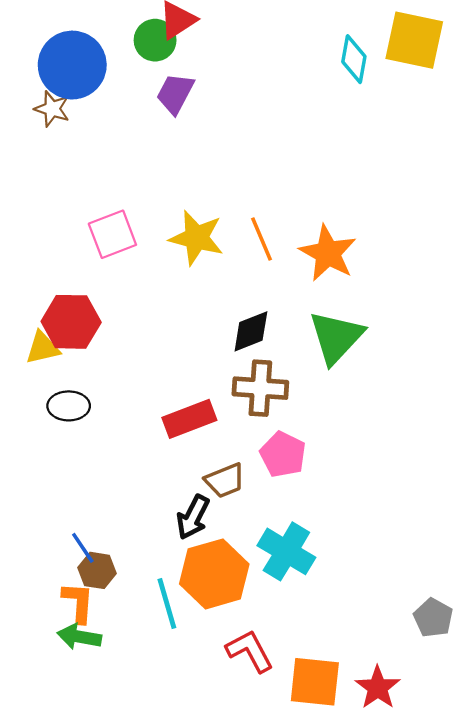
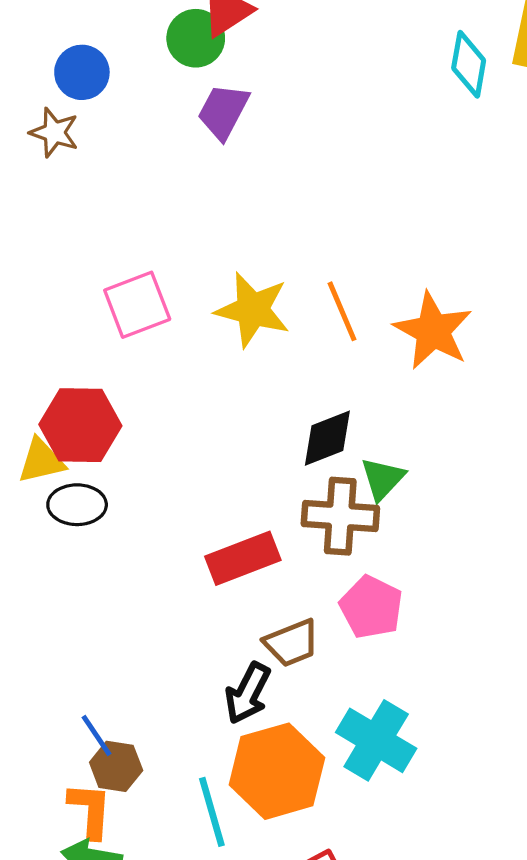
blue circle: (72, 65) -> (82, 72), size x0.6
green triangle: (336, 337) -> (383, 479), moved, size x0.6
black ellipse: (69, 406) -> (77, 505), moved

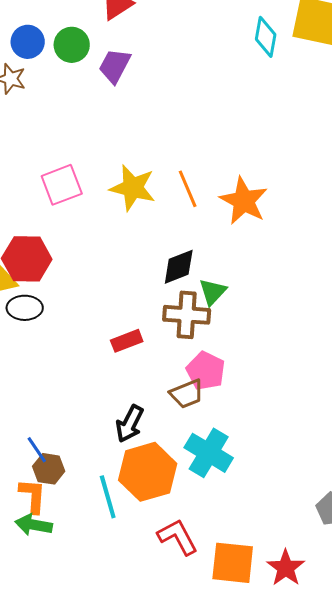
green circle: (196, 38) -> (72, 45), moved
red rectangle: (243, 558) -> (127, 341), size x0.7
brown trapezoid: (292, 643) -> (187, 394), moved

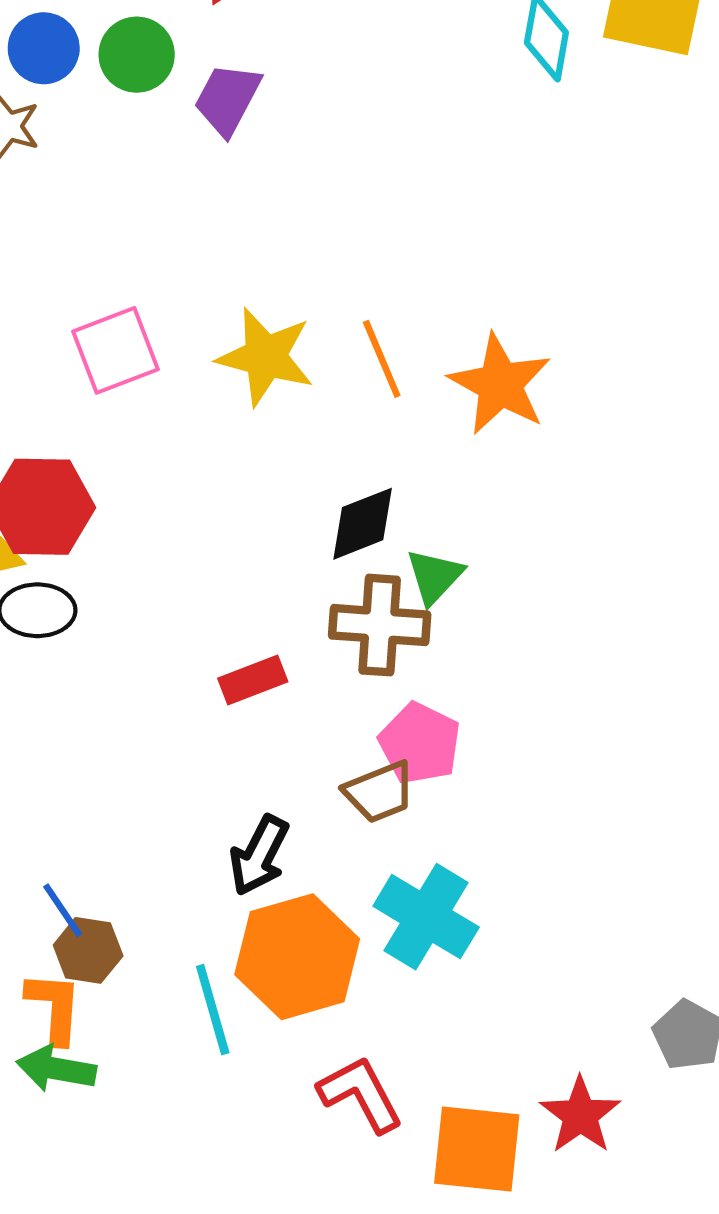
red star: (286, 568) -> (580, 1115), moved

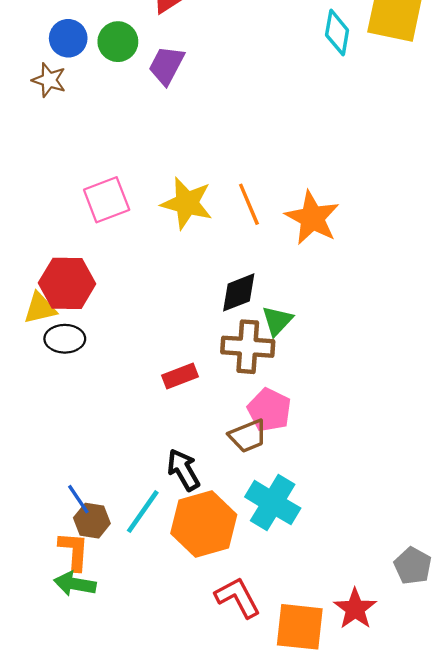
black arrow: (259, 855) -> (183, 470), turned 123
cyan line: (213, 1010) -> (143, 512), moved, turned 51

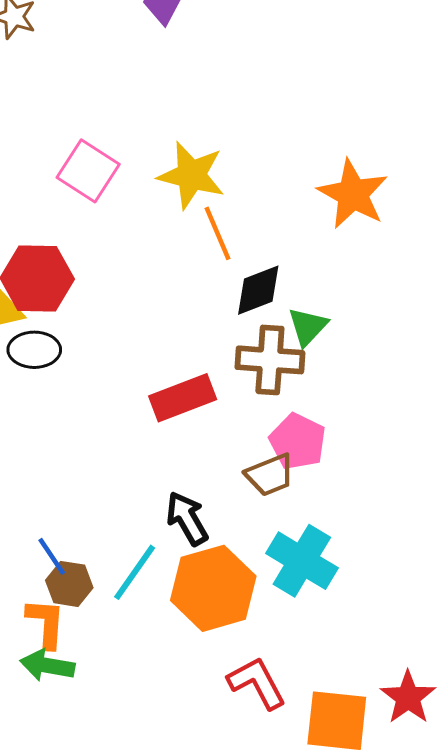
pink square: (107, 200) -> (88, 171), turned -36
orange line: (249, 204) -> (218, 233), moved
red rectangle: (180, 376) -> (183, 398), size x1.4

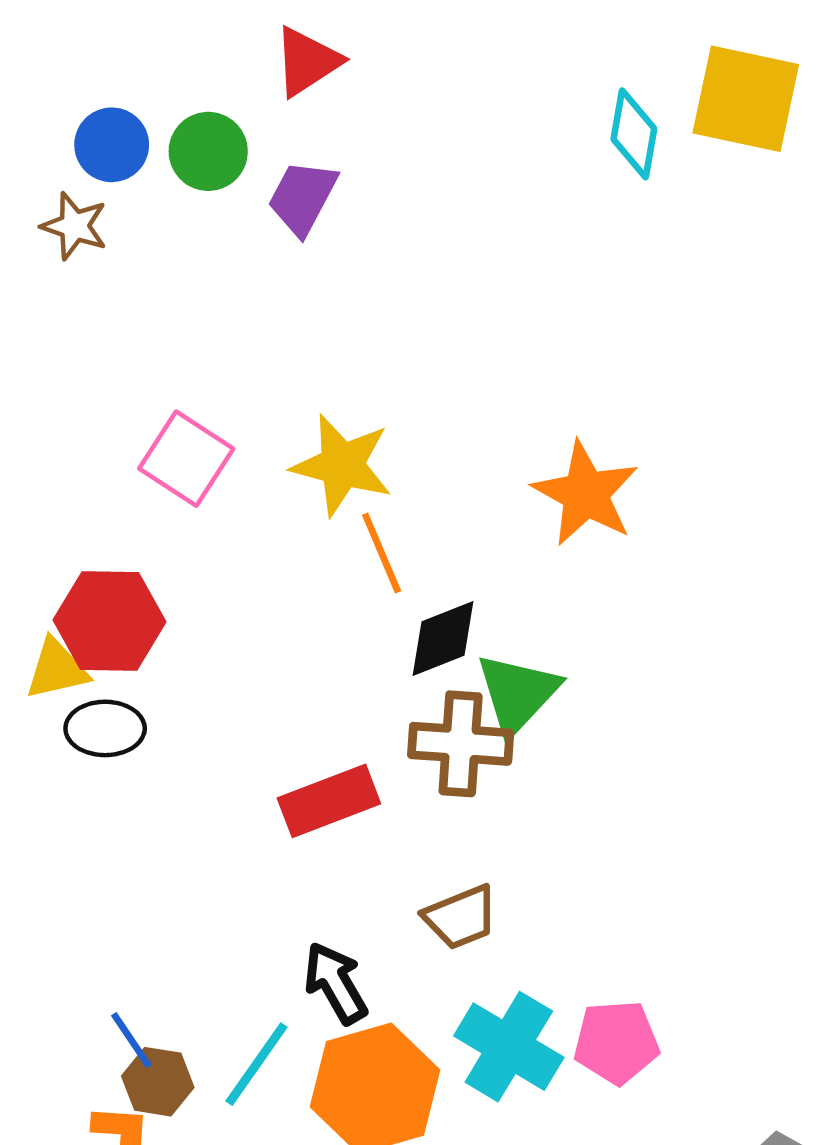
green triangle: (308, 326) -> (518, 693), size x1.4
pink pentagon: (298, 441) -> (616, 1042), moved, turned -30

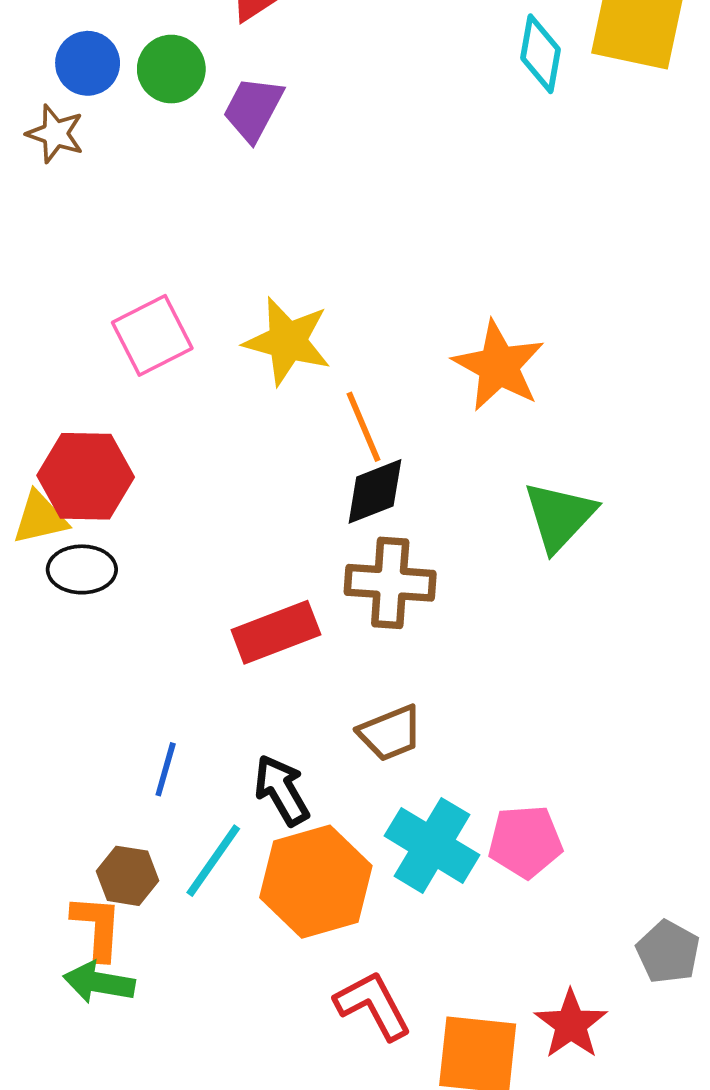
pink square: (186, 459) -> (152, 335), turned 30
orange line: (382, 553) -> (364, 427), moved
green triangle: (518, 693) -> (560, 516), moved
blue line: (131, 1040) -> (166, 769), moved, turned 50

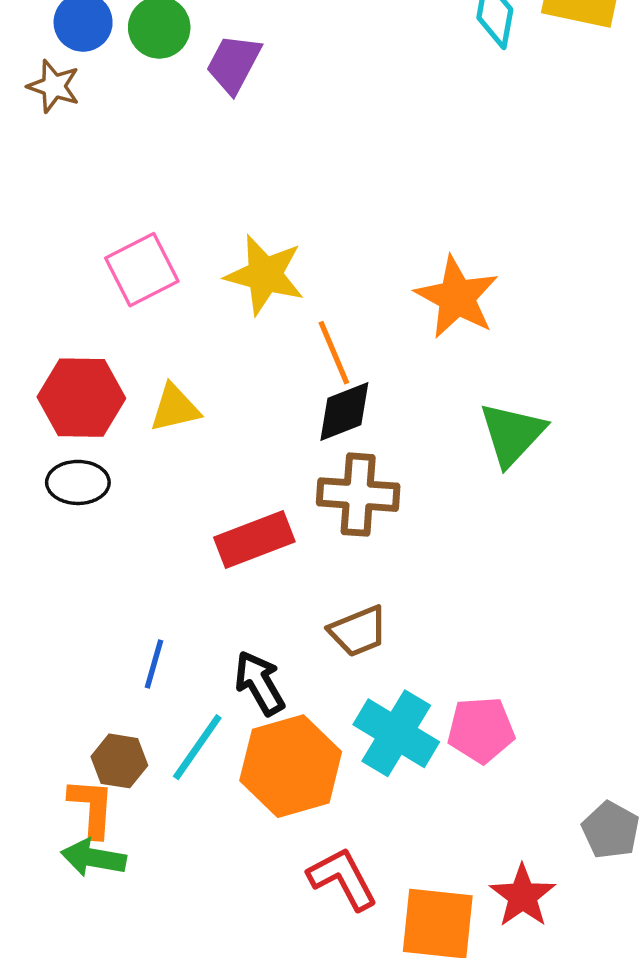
yellow triangle: (40, 518) -> (175, 408), moved

